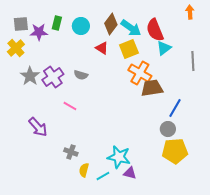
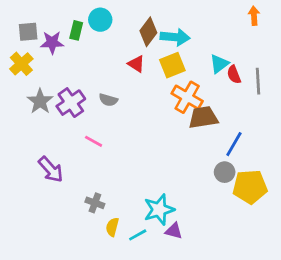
cyan circle: (81, 26) -> (100, 20), moved
cyan arrow: (131, 28) -> (175, 37), turned -30
red semicircle: (155, 30) -> (234, 75), moved, size x0.6
yellow pentagon: (175, 151) -> (250, 187), moved
cyan star: (119, 157) -> (159, 210), turned -30

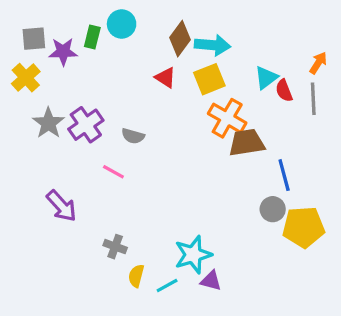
orange arrow: (254, 16) -> (318, 63), moved, turned 36
gray semicircle: (108, 100) -> (133, 136), moved
blue line: (234, 144) -> (284, 175), turned -45

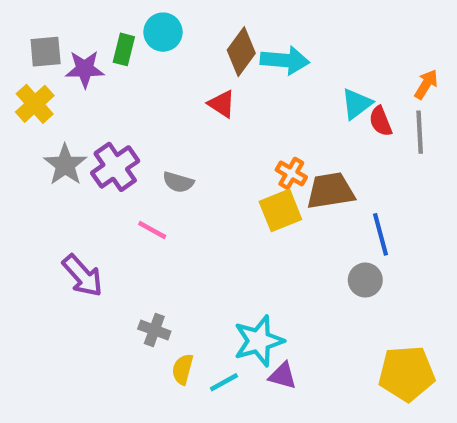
yellow square: (209, 79) -> (280, 210), moved
orange cross: (227, 118) -> (291, 173), moved, size x0.6
yellow pentagon: (304, 227) -> (407, 374), moved

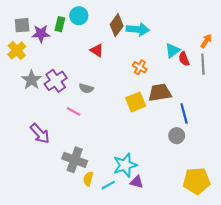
red triangle: (222, 104) -> (97, 50), moved
orange cross: (291, 173) -> (140, 67), moved
gray cross: (154, 330) -> (75, 160), size x1.6

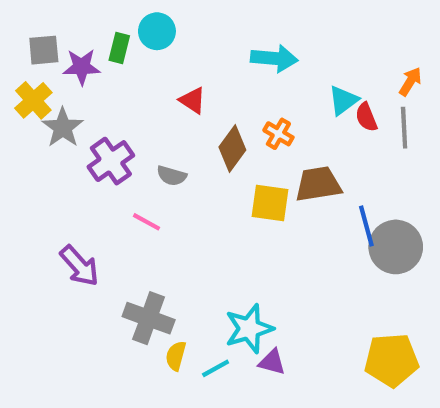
brown diamond: (117, 25) -> (232, 149), moved
gray star: (31, 80) -> (63, 128), moved
yellow square: (136, 102) -> (270, 203), turned 30
gray circle: (177, 136) -> (396, 247), moved, size x1.6

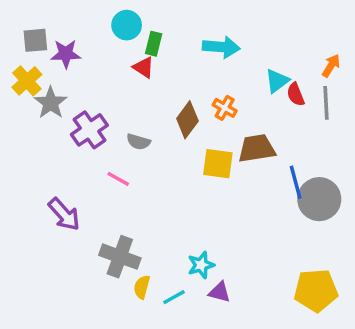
green rectangle: (119, 48) -> (154, 44), moved
red triangle: (193, 100) -> (144, 67), moved
cyan star: (249, 329) -> (201, 265), size x0.7

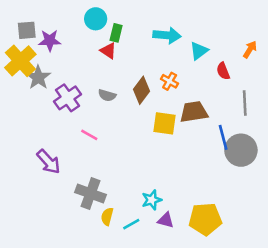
yellow cross: (27, 81) -> (20, 61), size x1.4
cyan triangle: (277, 81) -> (199, 51), moved
gray line: (326, 103) -> (245, 103), moved
gray semicircle: (138, 142) -> (107, 95), moved
yellow pentagon: (316, 290) -> (205, 219), moved

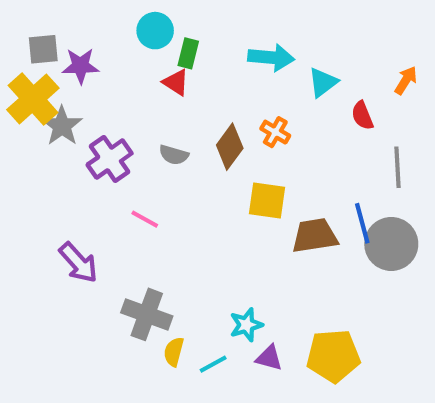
brown trapezoid: (194, 112) -> (315, 236), moved

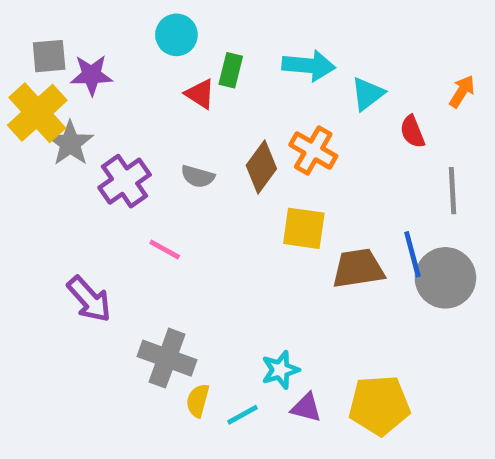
green rectangle: (188, 53) -> (231, 70), moved
orange cross: (275, 132) -> (313, 150), size x1.4

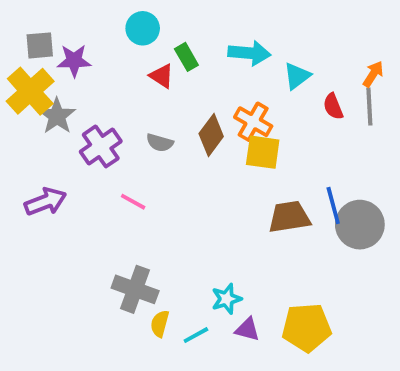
green rectangle: (231, 70) -> (186, 57), turned -44
gray line: (453, 191) -> (369, 106), moved
yellow square: (304, 228) -> (263, 152), moved
purple arrow: (89, 299) -> (45, 202), moved, turned -69

